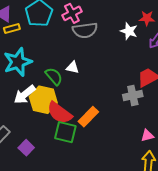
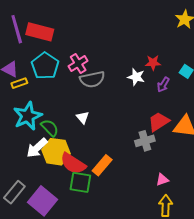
white triangle: (72, 68) -> (83, 117), turned 40
green semicircle: (54, 76) -> (50, 128), moved
purple square: (26, 148) -> (42, 201), size x1.8

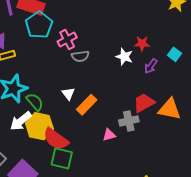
cyan pentagon: (45, 66) -> (39, 25), moved
gray semicircle: (92, 79) -> (80, 56), size x0.7
orange rectangle: (102, 165) -> (87, 105), moved
pink triangle: (162, 180) -> (109, 135), moved

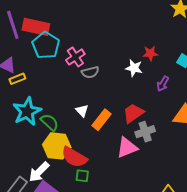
purple arrow: (151, 66) -> (163, 84), moved
red trapezoid: (144, 103) -> (133, 113), moved
white arrow: (21, 121) -> (39, 172), moved
pink triangle: (109, 135) -> (127, 148), size x1.6
green square: (62, 158) -> (82, 176), size x0.6

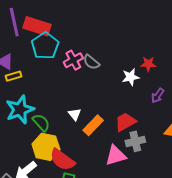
white star: (134, 68) -> (131, 77), turned -30
gray semicircle: (90, 72) -> (91, 62), moved, turned 48

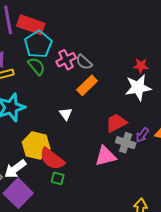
white star: (131, 77) -> (138, 88), moved, size x1.5
purple arrow: (158, 95) -> (142, 135), moved
green semicircle: (41, 123) -> (36, 66), moved
orange rectangle: (93, 125) -> (87, 85), moved
gray cross: (135, 141) -> (126, 143), turned 30

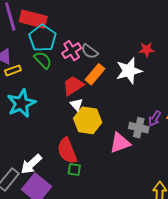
white star: (138, 88) -> (129, 71), moved
red trapezoid: (116, 123) -> (73, 86), moved
yellow hexagon: (36, 146) -> (88, 120), moved
red semicircle: (52, 159) -> (67, 151), turned 36

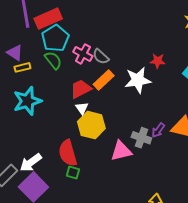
red rectangle: (33, 19) -> (48, 19), turned -44
pink cross: (72, 51) -> (83, 54), turned -36

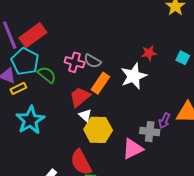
cyan pentagon: (55, 38) -> (25, 61), moved

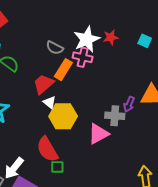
pink cross: (75, 62) -> (83, 57), moved
white star: (134, 76) -> (87, 39), moved

